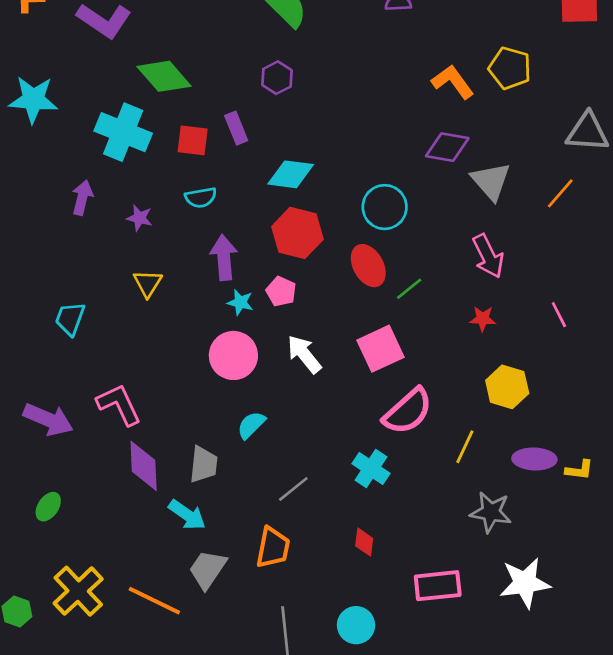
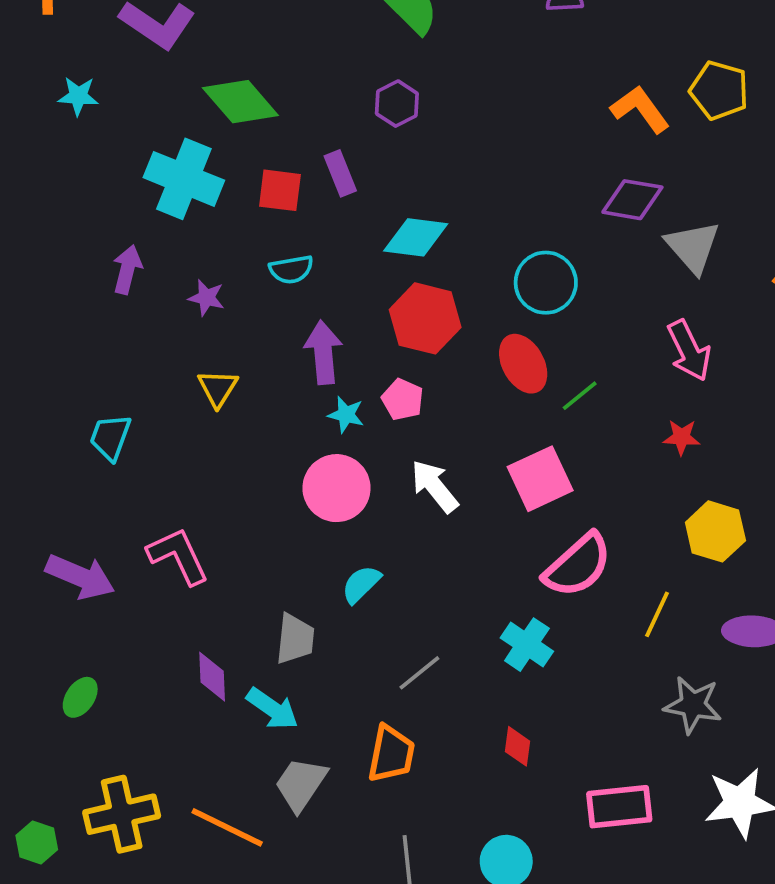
cyan star: (33, 99) -> (78, 96), moved, size x0.6
purple diamond: (144, 466) -> (212, 677), moved, size x0.7
yellow cross: (78, 591) -> (122, 814), turned 30

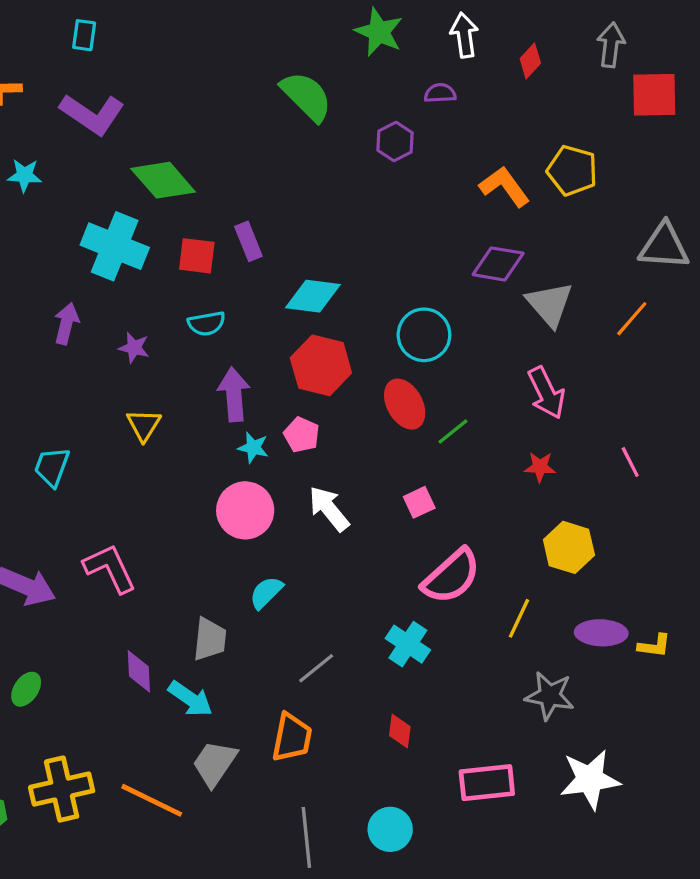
purple hexagon: (397, 104) -> (395, 141), moved
pink square: (540, 479) -> (419, 502), size x0.6

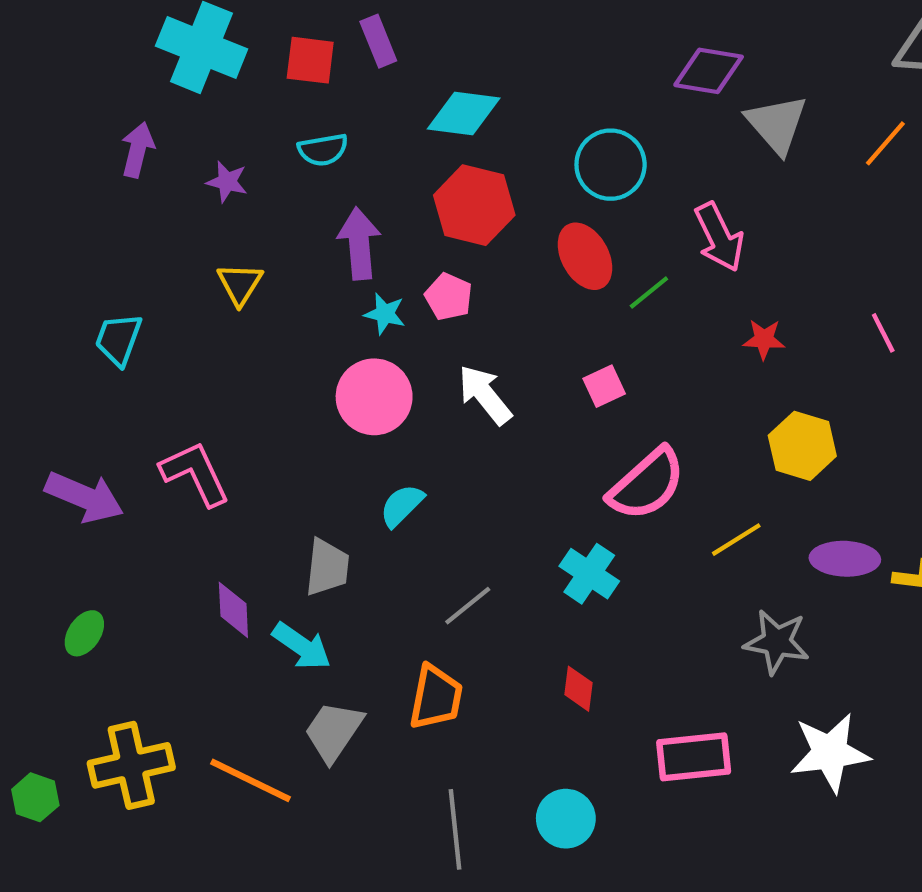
pink arrow: (546, 393) -> (719, 237), moved
yellow line: (519, 618) -> (736, 540), turned 33

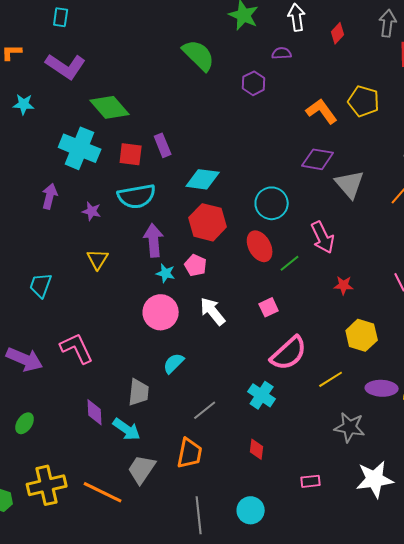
cyan semicircle: (323, 150) -> (137, 196), size x1.6
pink rectangle: (694, 757) -> (311, 481), size x0.6

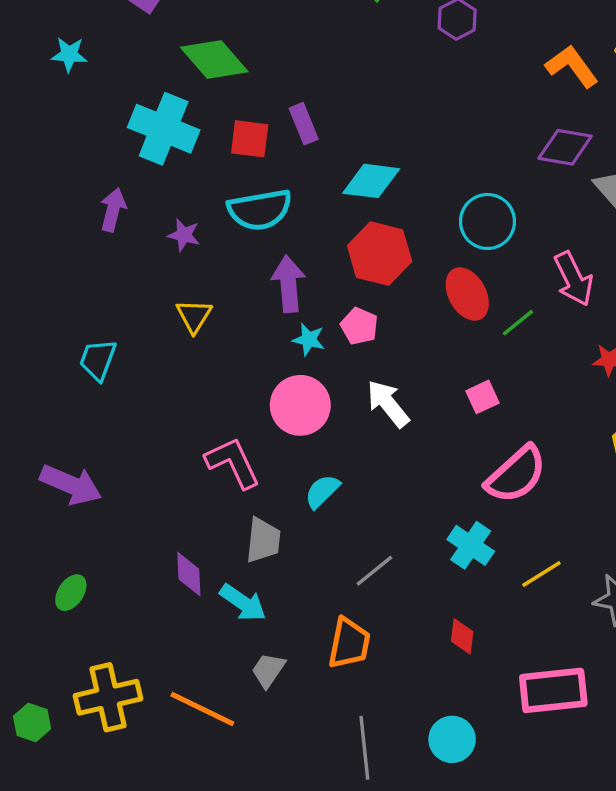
pink L-shape: (77, 348) -> (233, 463), moved
yellow line: (331, 379) -> (541, 574), moved
gray trapezoid: (142, 469) -> (268, 670), size x0.7
pink rectangle: (311, 481) -> (553, 690), size x2.0

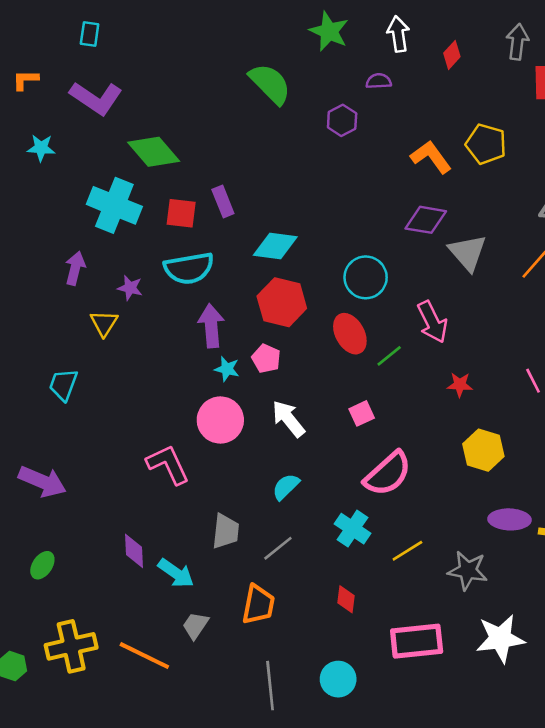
yellow triangle: (194, 316) -> (104, 323), moved
cyan semicircle: (322, 491) -> (286, 487), moved
gray trapezoid: (263, 540) -> (226, 531), moved

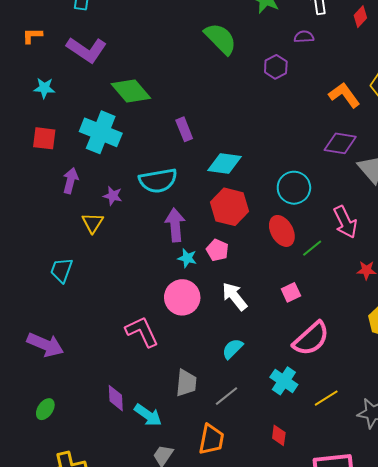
red square: (181, 213) -> (44, 138), moved

